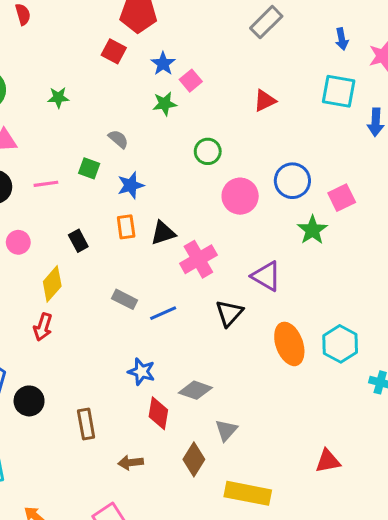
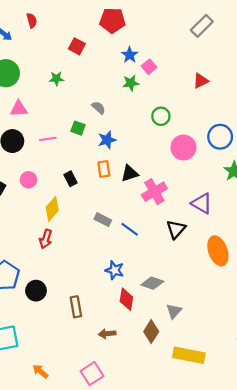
red square: (114, 51) -> (77, 46), moved
blue line: (163, 313) -> (130, 229), turned 60

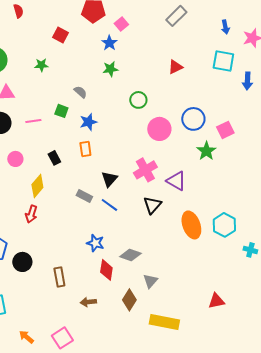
pink square: (149, 67) -> (121, 24), moved
black triangle: (130, 173) -> (109, 179), moved, turned -30
pink cross: (154, 192) -> (145, 170), moved
pink square: (92, 374) -> (62, 338), moved

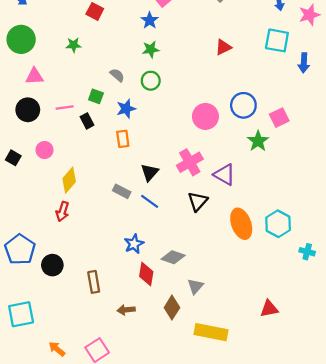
green circle: (138, 100) -> (151, 81), moved
black rectangle: (54, 158) -> (87, 121), moved
blue star: (95, 243) -> (134, 244), turned 30

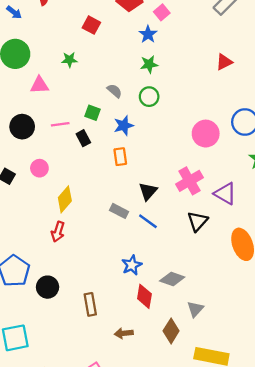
pink triangle: (34, 76) -> (39, 85), moved

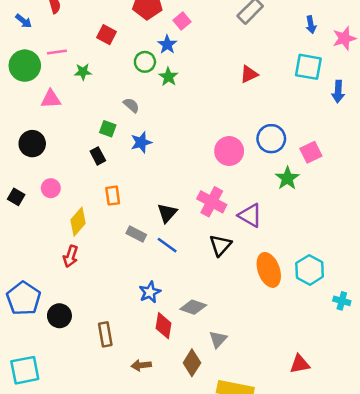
green star: (149, 64) -> (168, 77), turned -30
green circle: (149, 97) -> (145, 62), moved
pink line: (60, 124) -> (57, 52), moved
orange rectangle: (120, 157) -> (113, 196), moved
pink cross: (189, 181) -> (212, 202), turned -32

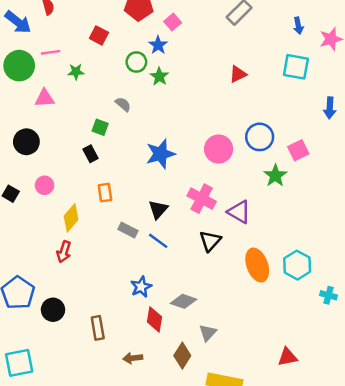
blue arrow: (24, 21) -> (18, 22), size x1.6
blue arrow: (338, 92) -> (330, 108), moved
blue star: (141, 142) -> (161, 154), moved, size x1.4

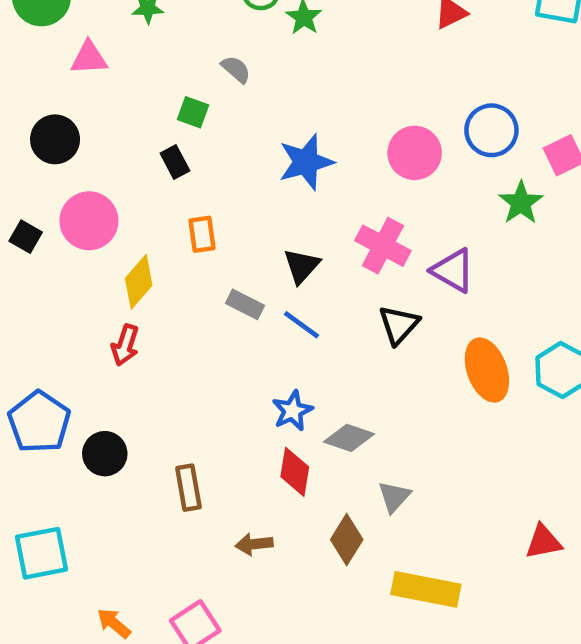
pink circle: (45, 185) -> (89, 221), size x1.6
blue star: (141, 287) -> (292, 411), moved

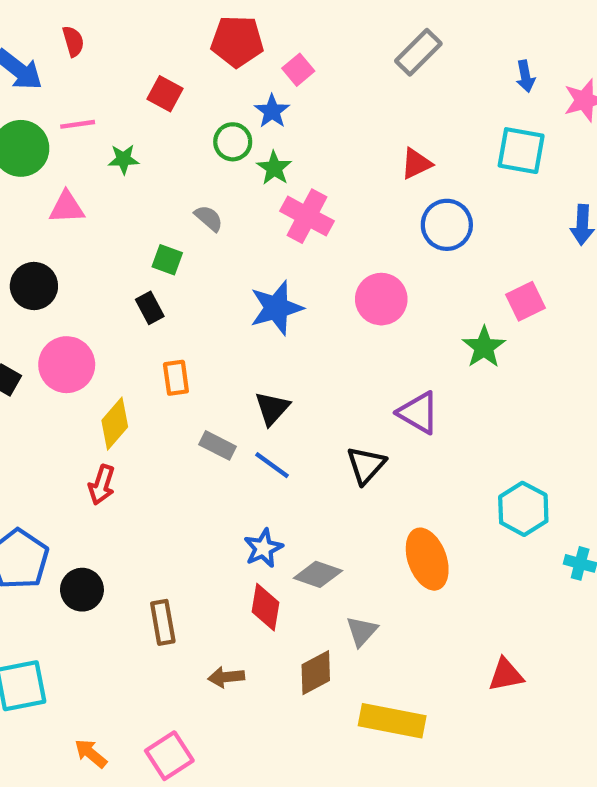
blue circle: (491, 130) -> (447, 225), moved
pink cross: (383, 246) -> (307, 216), moved
orange ellipse: (487, 370) -> (427, 559), moved
brown diamond: (347, 540) -> (316, 673), turned 30

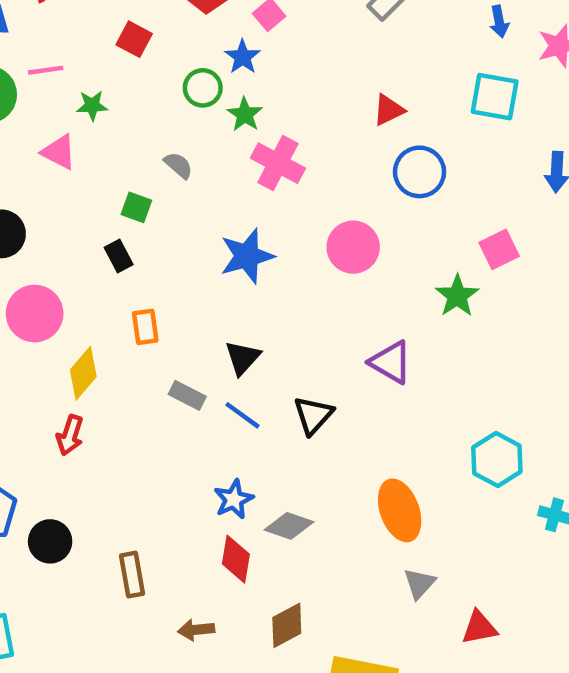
pink triangle: (67, 207) -> (59, 152), moved, turned 30
black triangle: (366, 465) -> (313, 415), moved
gray triangle: (362, 631) -> (420, 583), moved

